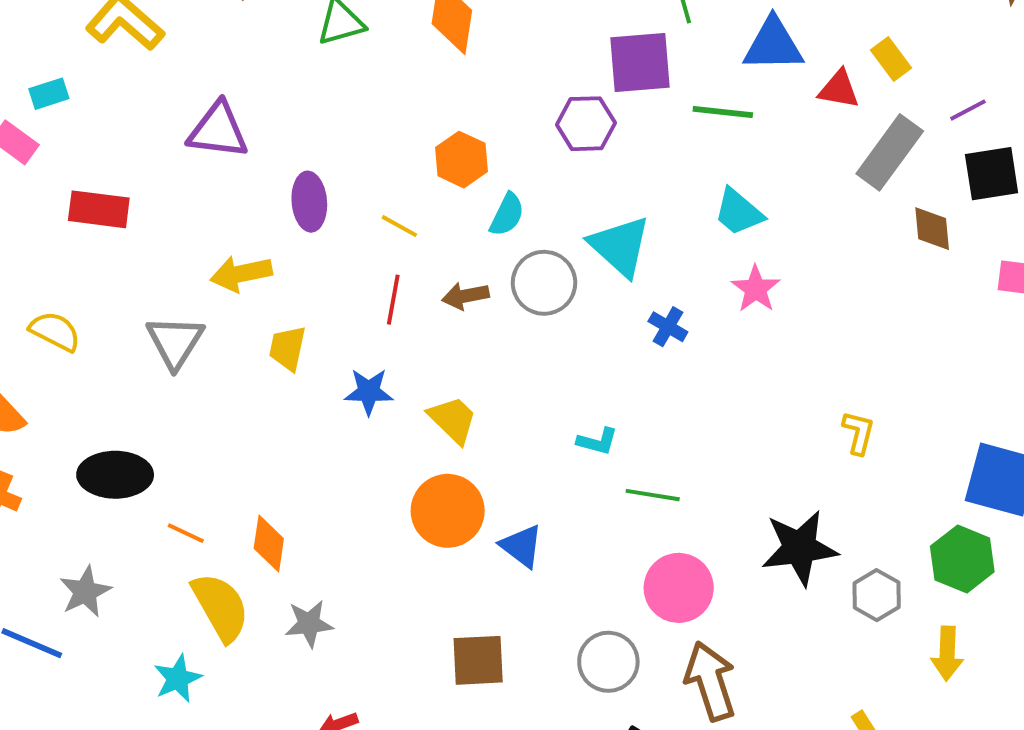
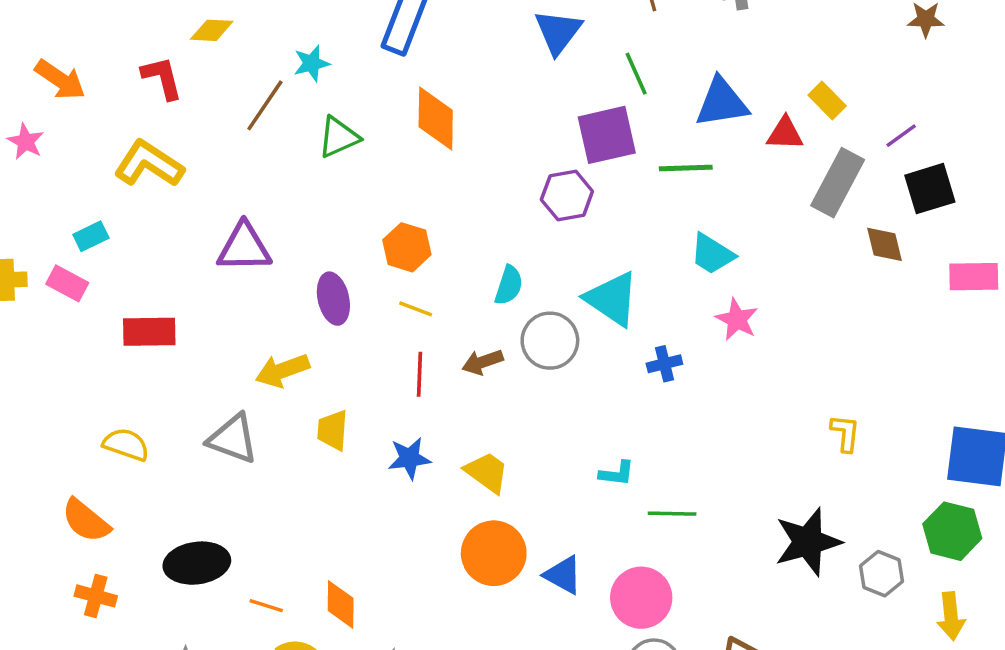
orange hexagon: (461, 160) -> (407, 247), moved
blue cross: (668, 327) -> (664, 364), turned -36
gray triangle: (175, 342) -> (233, 439), turned -34
pink circle: (679, 588) -> (641, 598), moved

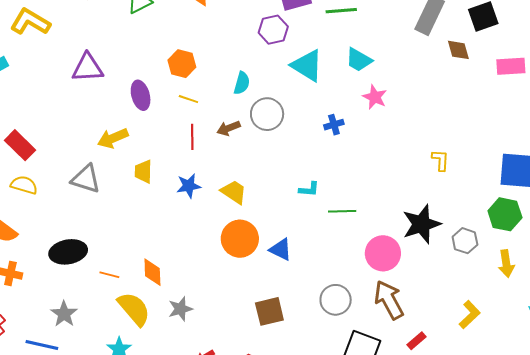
cyan triangle: (612, 299) -> (307, 66), moved
red rectangle: (149, 332) -> (20, 145), moved, turned 48
pink circle: (641, 598) -> (383, 253), moved

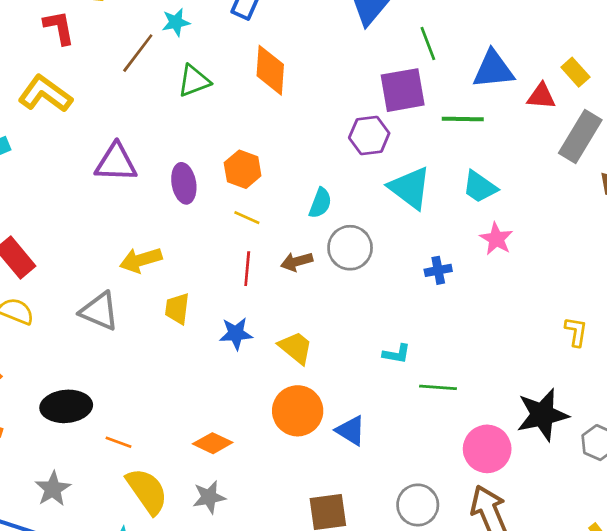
purple ellipse: (141, 95) -> (184, 183), moved
orange diamond: (152, 272) -> (213, 443), moved, turned -68

